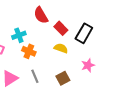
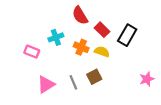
orange cross: (29, 51) -> (81, 47), moved
pink star: (88, 65) -> (147, 79), moved
brown square: (63, 78) -> (94, 77), moved

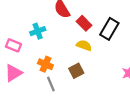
orange cross: (81, 47) -> (45, 64), moved
gray line: (73, 82) -> (51, 84), moved
pink triangle: (46, 84) -> (13, 73), moved

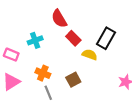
red rectangle: (84, 23) -> (73, 38), moved
yellow semicircle: (84, 45) -> (90, 55), moved

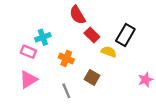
cyan cross: (35, 40) -> (43, 37), moved
orange cross: (43, 73) -> (66, 58), moved
brown square: (73, 80) -> (92, 77), turned -32

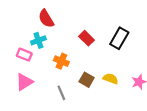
red semicircle: (77, 15) -> (46, 19), moved
yellow semicircle: (109, 52) -> (111, 79), moved

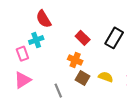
pink rectangle: (24, 55) -> (22, 54), turned 48
orange cross: (61, 61) -> (75, 60), moved

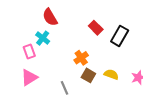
red rectangle: (83, 38) -> (96, 28), moved
cyan cross: (36, 40) -> (43, 38), turned -32
orange cross: (75, 60) -> (81, 58), turned 32

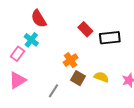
black rectangle: (120, 36) -> (110, 38), turned 54
pink rectangle: (29, 52) -> (17, 54), turned 56
gray line: (65, 88) -> (54, 91), turned 56

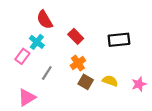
red rectangle: (85, 29) -> (76, 36), moved
pink triangle: (17, 80) -> (27, 97), moved
gray line: (54, 91) -> (47, 73), moved

